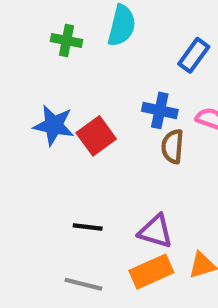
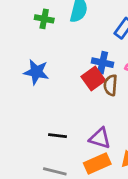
red square: (96, 136) -> (93, 79), moved

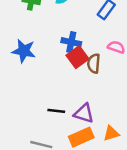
blue cross: (103, 63) -> (71, 42), moved
black line: (57, 136) -> (56, 111), moved

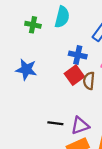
blue cross: (71, 42) -> (78, 55), moved
purple triangle: (84, 113) -> (80, 126), turned -36

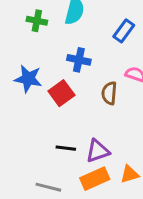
blue cross: (78, 55) -> (79, 60), moved
red square: (74, 75) -> (61, 93), moved

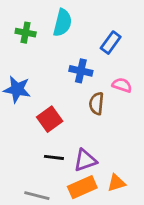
blue cross: (79, 60) -> (81, 71), moved
red square: (61, 93) -> (50, 119), moved

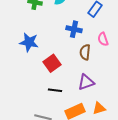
pink semicircle: (122, 85) -> (103, 39), turned -128
purple triangle: (85, 160) -> (86, 82), moved

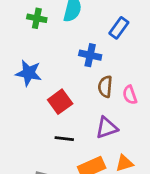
pink semicircle: (103, 39) -> (130, 95), moved

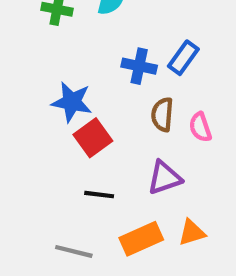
blue rectangle: (119, 28) -> (183, 58), moved
blue star: (29, 73) -> (72, 102), moved

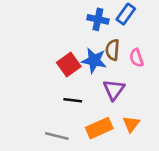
blue star: (72, 102) -> (94, 60), moved
purple triangle: (164, 178) -> (114, 90), turned -35
orange triangle: (192, 232) -> (131, 124), turned -36

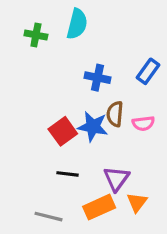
blue rectangle: (126, 14) -> (148, 71), moved
pink semicircle: (136, 58) -> (143, 123), turned -78
purple triangle: (114, 90) -> (116, 179), moved

